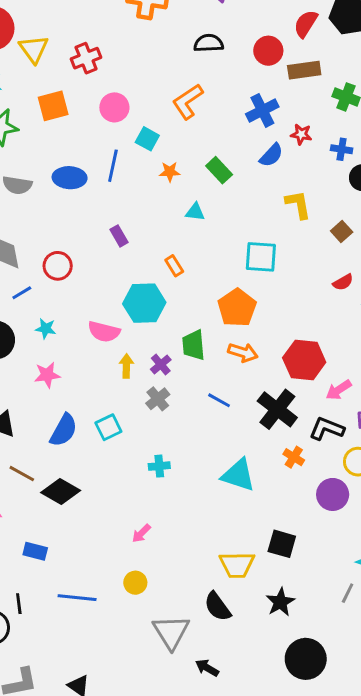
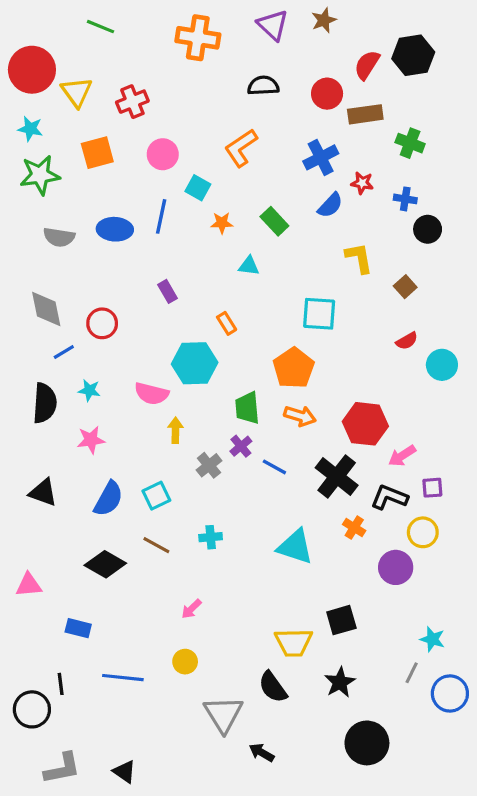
purple cross: (161, 364) -> (241, 446), moved
brown line: (22, 474) -> (156, 545), moved
black square: (282, 544) -> (341, 620), turned -32

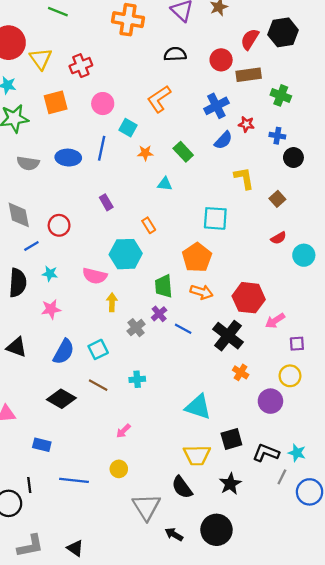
black L-shape: (389, 497) -> (266, 453), moved
cyan triangle: (295, 547) -> (198, 407), moved
black circle: (367, 743) -> (216, 530), moved

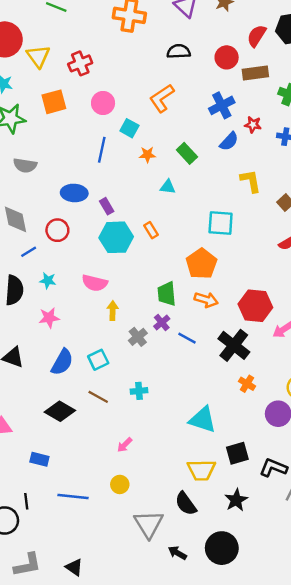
blue ellipse: (68, 158) -> (74, 193), moved
cyan hexagon: (126, 254) -> (116, 237), moved

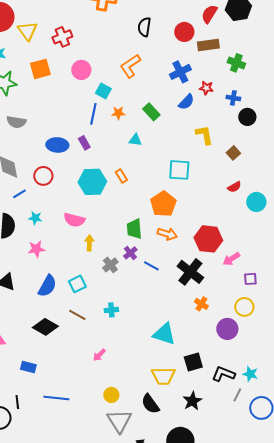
black semicircle: (179, 51) -> (144, 27), turned -78
blue line: (102, 150) -> (93, 114), moved
purple rectangle: (107, 206) -> (84, 143), moved
yellow circle: (120, 484) -> (111, 395), moved

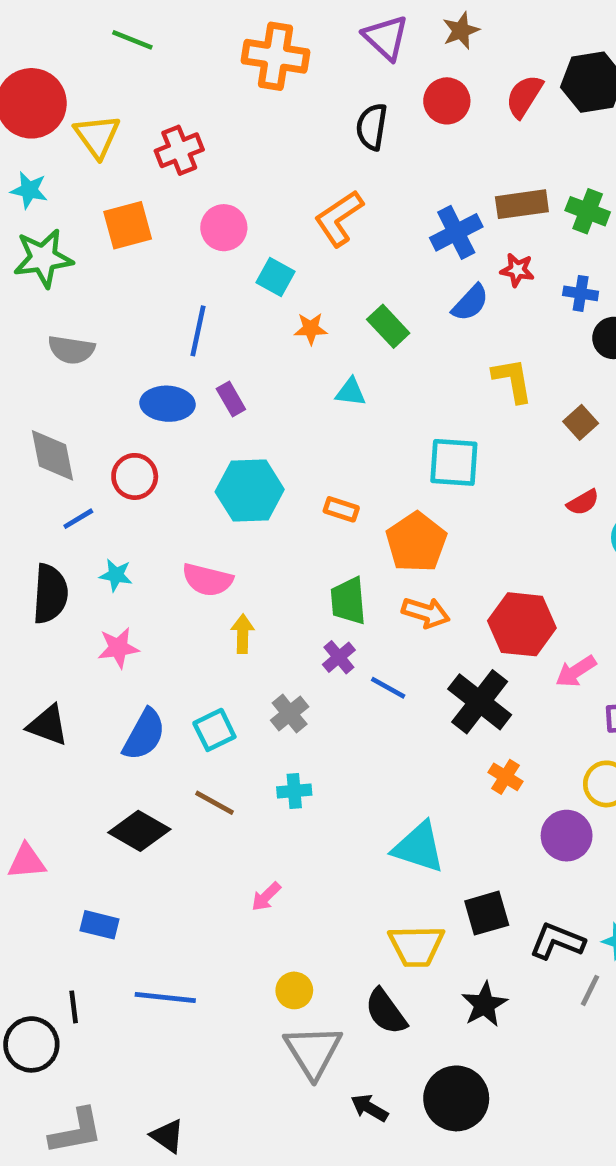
red circle: (184, 32) -> (447, 101), moved
brown rectangle: (208, 45) -> (522, 204), moved
blue line: (93, 114) -> (198, 331), moved
orange rectangle: (121, 176) -> (341, 509), moved, turned -40
gray cross: (110, 265) -> (290, 714), moved

